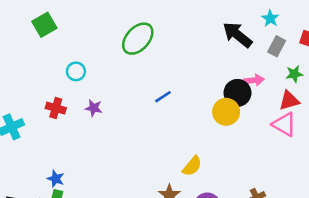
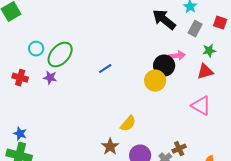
green ellipse: (138, 39) -> (60, 55), moved
pink triangle: (284, 124) -> (201, 106), moved

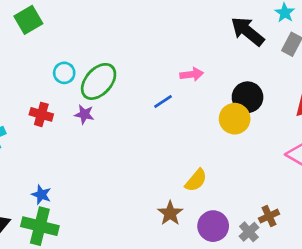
pink arrow: (177, 56) -> (192, 74), moved

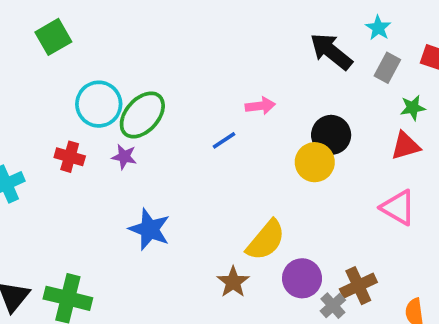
cyan circle: (64, 73) -> (99, 104), size x1.6
yellow semicircle: (196, 180) -> (266, 240), size x1.4
blue star: (41, 195) -> (150, 229), moved, size x1.6
brown cross: (269, 216) -> (358, 286), size x1.4
purple circle: (213, 226) -> (302, 278), moved

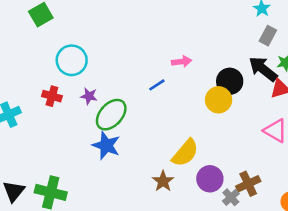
black arrow: (331, 51) -> (263, 69), moved
green ellipse: (142, 115) -> (111, 115), moved

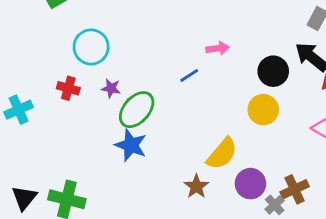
yellow circle: (219, 100) -> (263, 110), moved

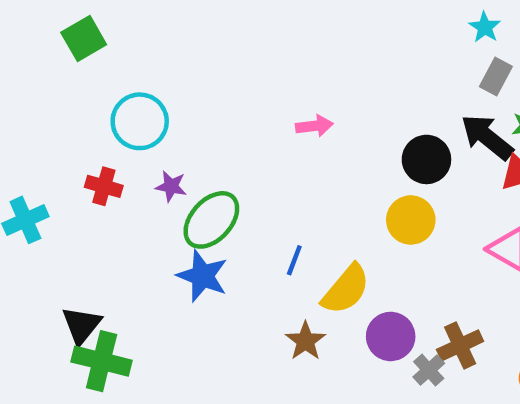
pink arrow: (218, 48) -> (314, 126), moved
blue line: (189, 75) -> (294, 260), moved, turned -36
black triangle: (24, 198) -> (81, 325), moved

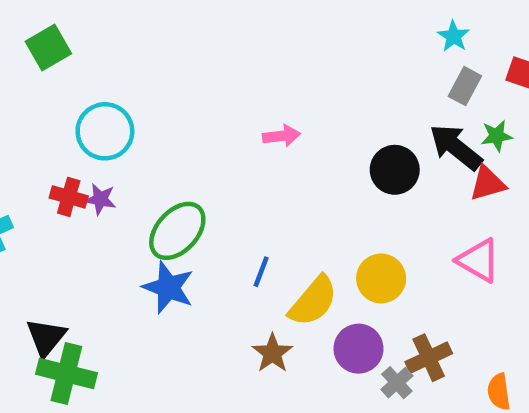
purple star: (171, 186) -> (100, 199), moved
yellow circle: (411, 220) -> (381, 278), moved

